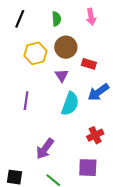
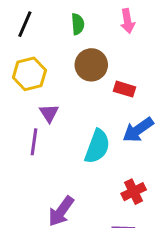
yellow hexagon: (35, 53) -> (29, 74), moved
purple triangle: (62, 75) -> (49, 113), moved

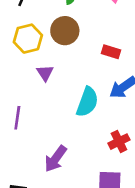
brown circle: (91, 65) -> (65, 31), moved
purple line: (34, 142) -> (17, 118), moved

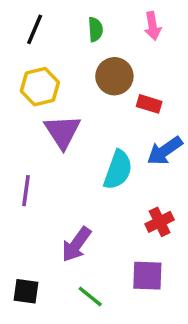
brown circle: (65, 31) -> (114, 76), moved
purple triangle: (45, 73) -> (62, 132), size x1.6

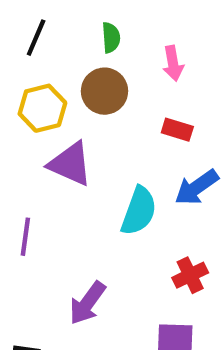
pink arrow: (153, 26) -> (173, 63), moved
brown circle: (114, 76) -> (105, 91), moved
purple triangle: (62, 132) -> (70, 164), turned -33

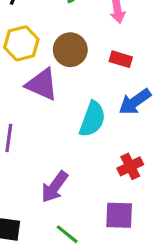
brown circle: (105, 91) -> (70, 50), moved

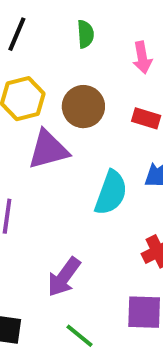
purple triangle: (42, 84) -> (48, 150), turned -39

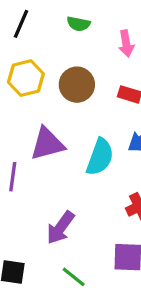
green semicircle: (85, 34) -> (79, 24), turned 105
purple triangle: (48, 150) -> (47, 144), moved

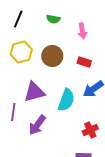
purple arrow: (60, 228) -> (37, 125), moved

